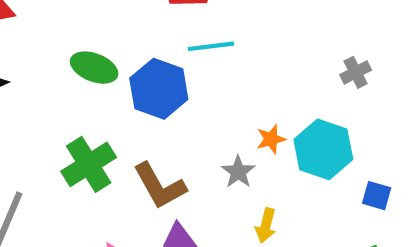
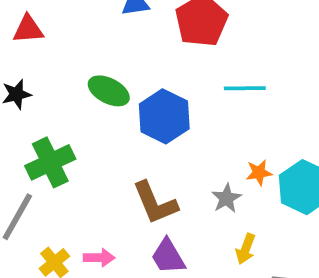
cyan line: (211, 46) -> (245, 88), moved
green cross: (89, 164) -> (50, 162), moved

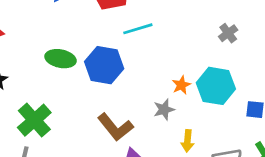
cyan line: (245, 88) -> (138, 29), moved
gray star: (226, 198) -> (164, 109), turned 30

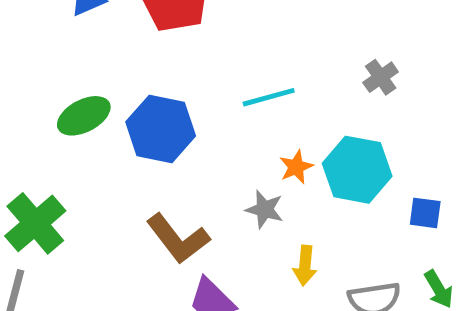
cyan line: (138, 29) -> (269, 97), moved
green ellipse: (61, 59) -> (84, 116), turned -40
gray star: (164, 109) -> (264, 209), turned 30

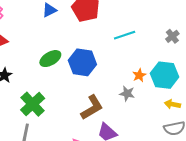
cyan line: (269, 97) -> (125, 35), moved
brown L-shape: (178, 239) -> (92, 107), turned -80
yellow arrow: (305, 266) -> (172, 104), moved, turned 98

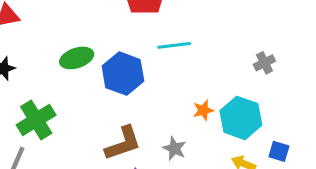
cyan line: (125, 35) -> (174, 45), moved
gray star: (127, 94) -> (174, 149), moved

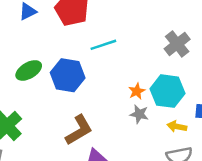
gray cross: (264, 63) -> (177, 44), size x1.5
gray star: (174, 149) -> (139, 114), moved

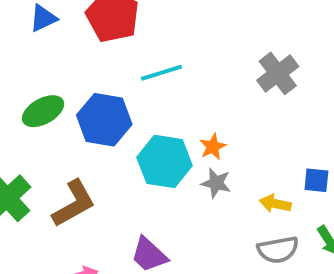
cyan hexagon: (168, 91) -> (165, 161), moved
brown L-shape: (79, 130) -> (74, 204), moved

